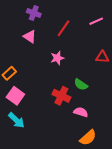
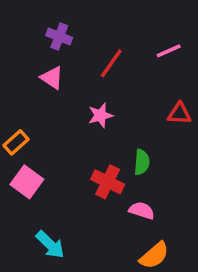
green semicircle: (81, 85) -> (142, 162), turned -120
cyan arrow: (16, 120) -> (50, 245), moved

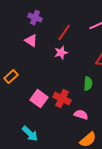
pink star: (100, 115) -> (61, 53), moved
green semicircle: (142, 162) -> (88, 84), moved
pink square: (27, 182) -> (39, 99), moved

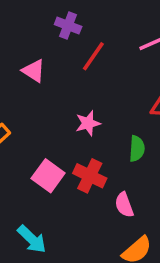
purple cross: (35, 18) -> (68, 25), moved
pink star: (61, 53) -> (88, 123), moved
pink semicircle: (81, 115) -> (124, 205), turned -128

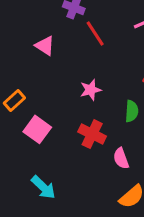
red line: (93, 56) -> (95, 33), turned -68
pink square: (48, 176) -> (37, 129), moved

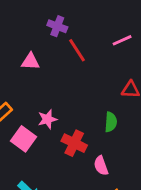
pink triangle: (45, 46) -> (31, 61), turned -30
pink star: (91, 90) -> (47, 119), moved

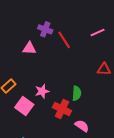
purple cross: (57, 26) -> (45, 29), moved
green semicircle: (111, 122) -> (77, 93), moved
pink semicircle: (101, 166) -> (82, 126), turned 144

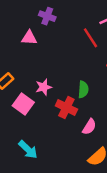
red line: (64, 40) -> (91, 38), moved
pink semicircle: (82, 126) -> (89, 127), turned 88

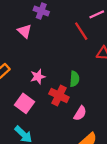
pink triangle: (29, 38) -> (24, 31), turned 40
pink square: (23, 104) -> (24, 103), moved

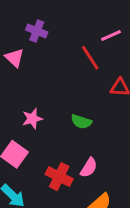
green semicircle: (75, 79) -> (81, 122), turned 104
red cross: (59, 96) -> (59, 177), moved

